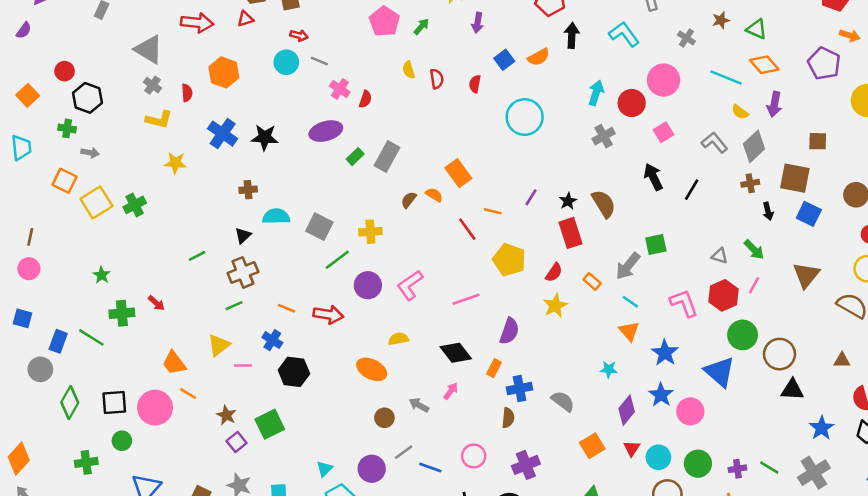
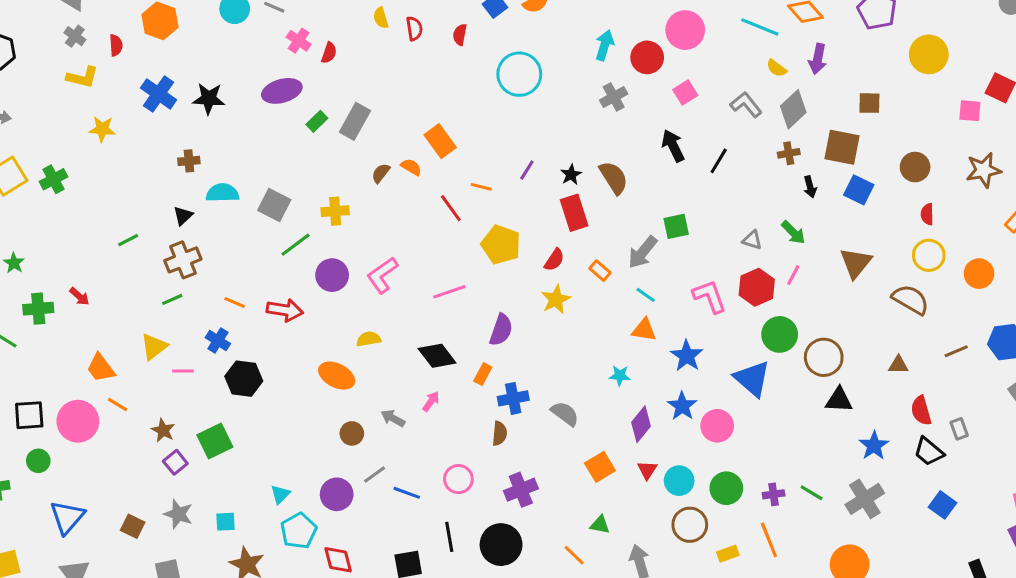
orange triangle: (629, 331) -> (644, 330), turned -40

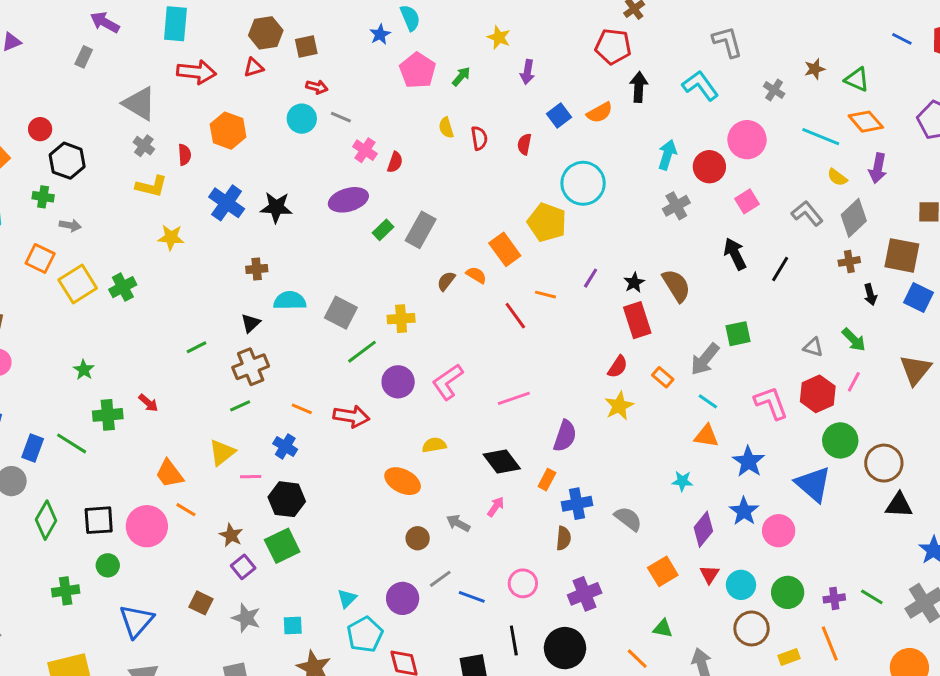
yellow pentagon: (501, 245) -> (547, 222), moved
black hexagon: (244, 379) -> (287, 499), moved
brown square: (133, 526) -> (201, 603), moved

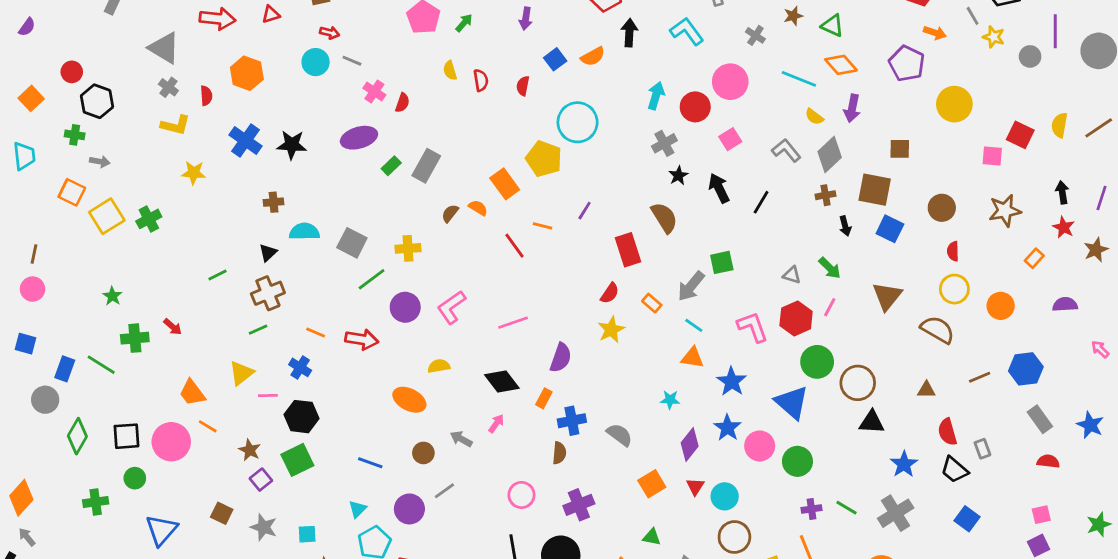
black star: (634, 283) -> (678, 176), moved
green circle: (788, 592) -> (797, 461), moved
blue line: (472, 597) -> (370, 463), moved

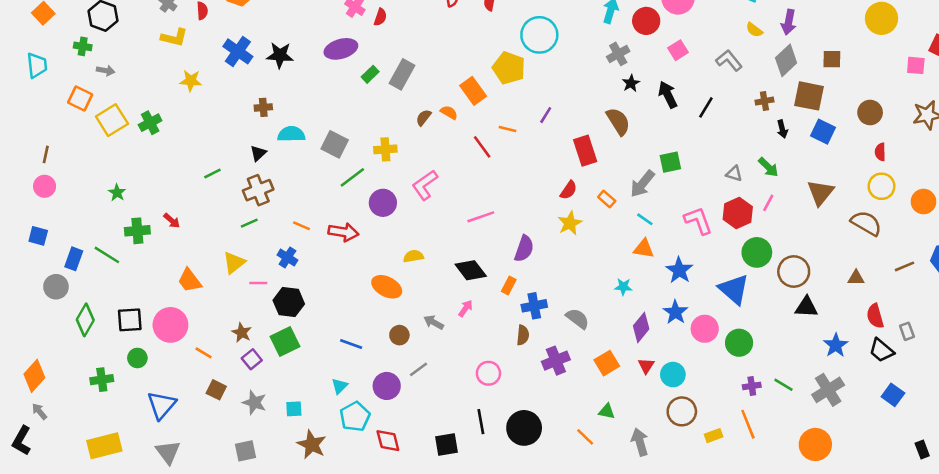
gray diamond: (830, 155) -> (786, 60), moved
pink L-shape: (451, 307) -> (425, 185), moved
orange line: (208, 426) -> (204, 353), moved
purple cross: (579, 505) -> (556, 361), moved

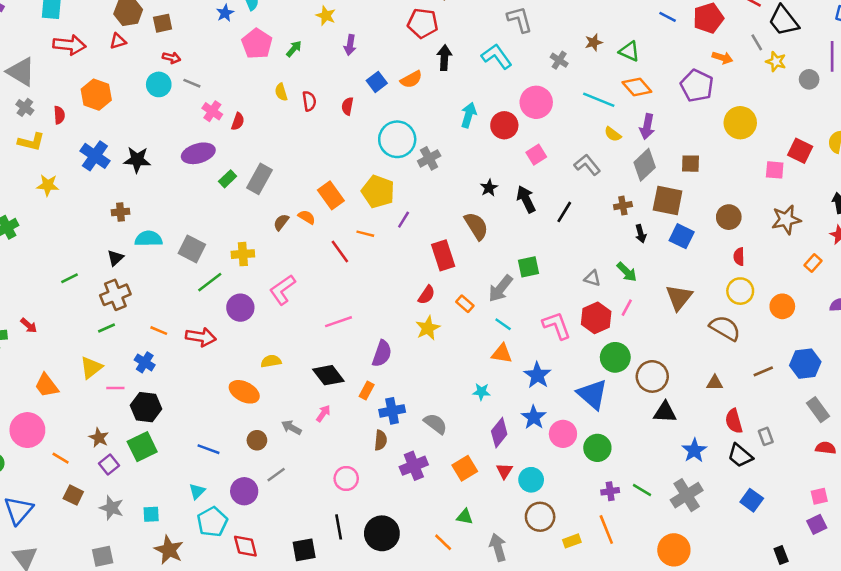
gray cross: (618, 54) -> (429, 158), moved
yellow pentagon: (509, 68) -> (378, 192), moved

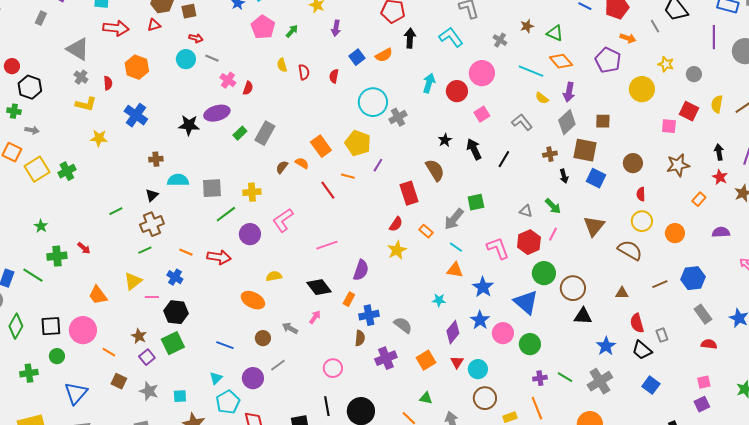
yellow star: (776, 61) -> (666, 64), moved
gray circle: (809, 79) -> (694, 74), moved
black star: (137, 160) -> (189, 125), moved
gray square: (192, 249) -> (212, 188), turned -30

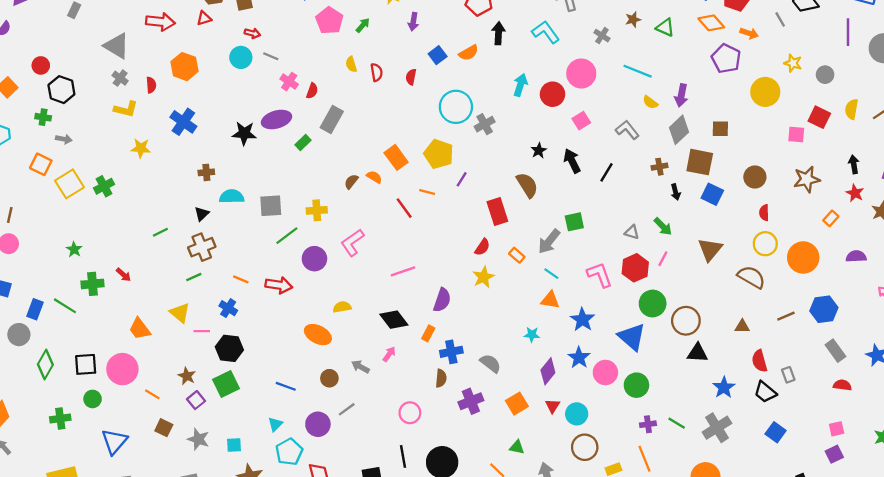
orange diamond: (561, 61) -> (711, 23), moved
gray rectangle: (265, 133) -> (332, 119), moved
orange circle: (675, 233) -> (803, 257), size x1.4
yellow triangle: (133, 281) -> (180, 313), turned -42

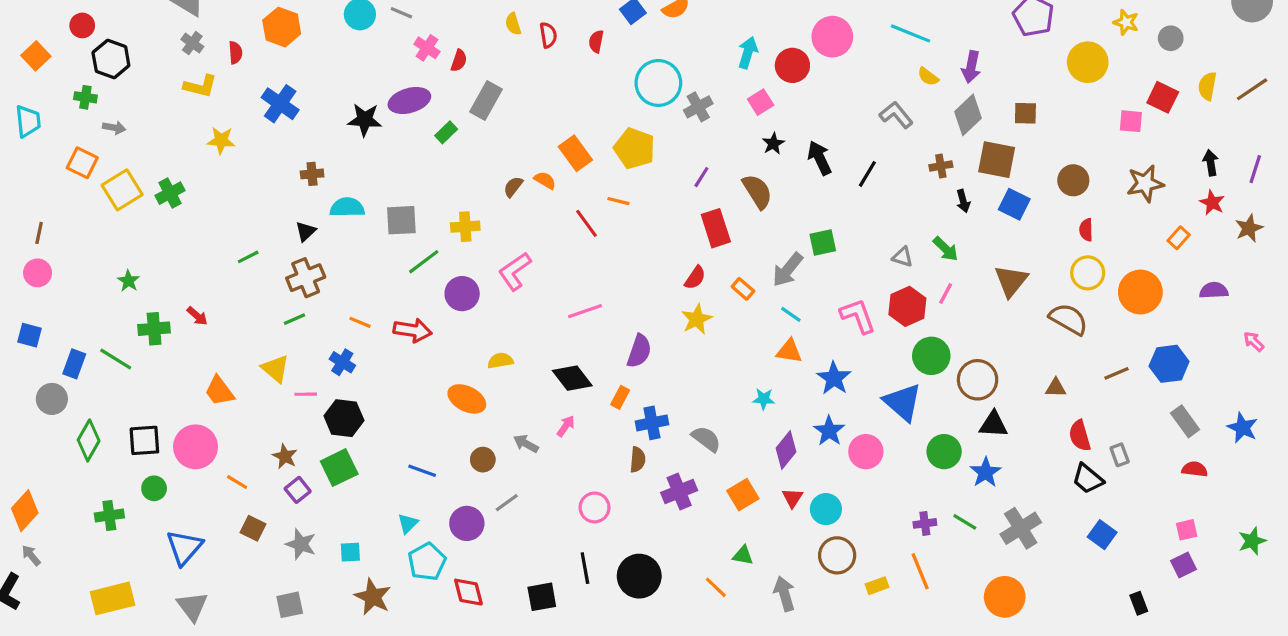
pink square: (581, 121) -> (761, 102), moved
purple line: (462, 179) -> (701, 177), moved
green circle: (636, 385) -> (944, 452), moved
blue star: (724, 387) -> (986, 472), moved

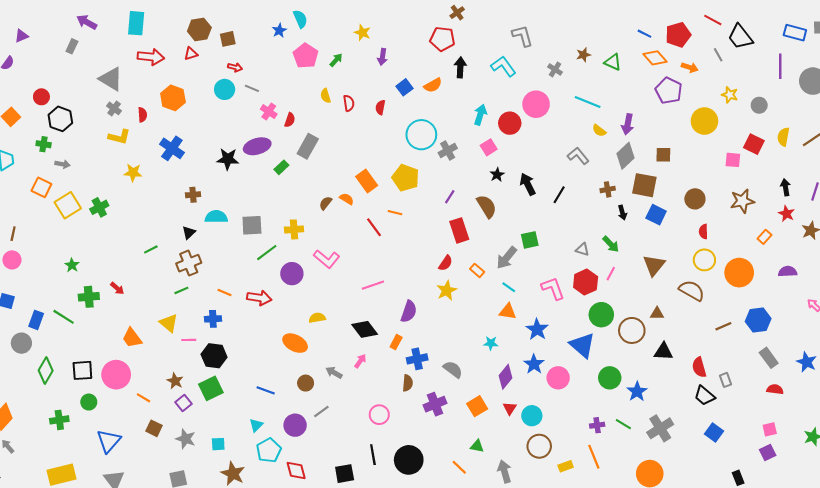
pink L-shape: (515, 271) -> (327, 259), turned -105
blue cross: (342, 362) -> (213, 319), turned -35
brown triangle: (1056, 388) -> (657, 314), moved
black triangle: (994, 424) -> (663, 352), moved

